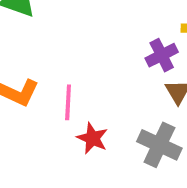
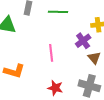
pink line: (68, 102) -> (51, 53), moved

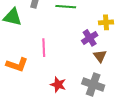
pink line: (51, 53) -> (44, 48), moved

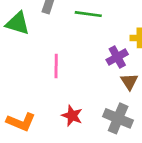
orange L-shape: (17, 65) -> (21, 122), moved

